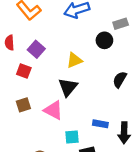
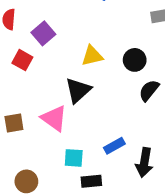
black circle: (104, 40) -> (135, 60), moved
brown square: (23, 105) -> (14, 123), moved
blue rectangle: (100, 124) -> (114, 146), turned -48

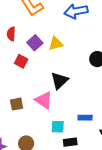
yellow triangle: (92, 56) -> (56, 44), moved
blue rectangle: (114, 146) -> (85, 118), turned 32

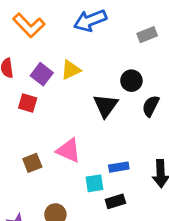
black triangle: (59, 81) -> (106, 106), moved
blue rectangle: (85, 118) -> (119, 167), moved

